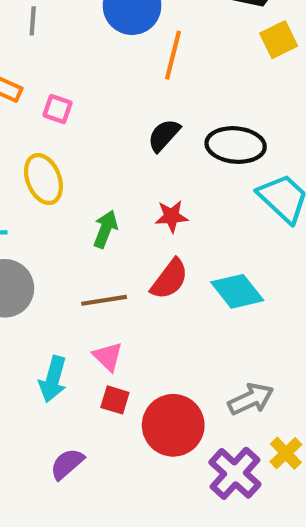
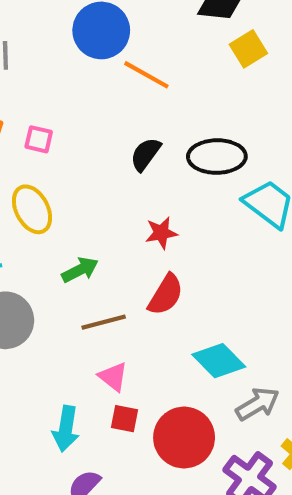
orange line: (173, 55) -> (146, 75), turned -69
green arrow: (105, 229) -> (80, 270), moved, turned 48
cyan diamond: (237, 291) -> (219, 361), moved
cyan arrow: (53, 379) -> (66, 429), moved

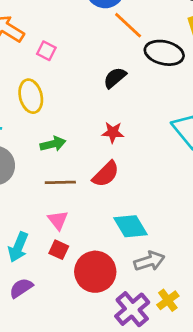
black ellipse: (217, 157) -> (164, 53), moved

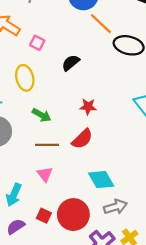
black semicircle: (115, 78) -> (71, 63), moved
green arrow: (53, 144) -> (42, 115), turned 42
red square: (59, 250) -> (44, 216), moved

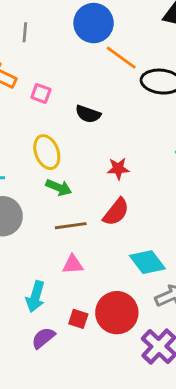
black semicircle: (71, 63) -> (88, 114), turned -114
yellow ellipse: (25, 78) -> (47, 152), moved
pink triangle: (45, 174) -> (73, 264), turned -49

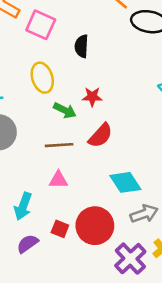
pink square: (41, 93) -> (41, 25), size x1.6
black semicircle: (88, 114) -> (82, 46), turned 70
red star: (118, 169) -> (92, 97), moved
green arrow: (59, 187) -> (65, 110), moved

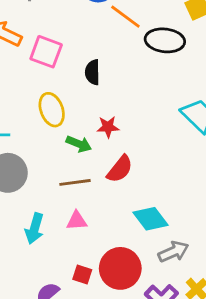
cyan arrow: (23, 206) -> (35, 228), moved

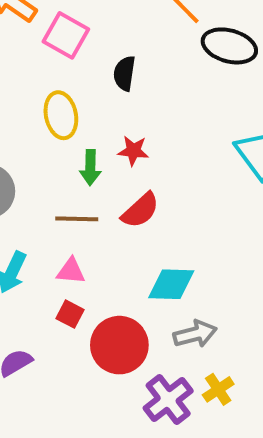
green arrow: (79, 144) -> (90, 167), turned 60
cyan diamond: (151, 219) -> (171, 284), turned -60
red square: (82, 274) -> (70, 314), moved

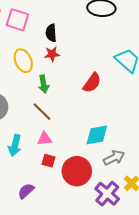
red star: (133, 151) -> (52, 54), moved
red semicircle: (140, 210) -> (92, 83), moved
brown line: (77, 219) -> (42, 112), turned 55

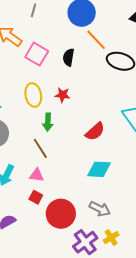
black semicircle: (51, 33) -> (69, 57), moved
cyan diamond: (97, 135) -> (99, 169), moved
gray arrow: (114, 158) -> (100, 209), turned 40

